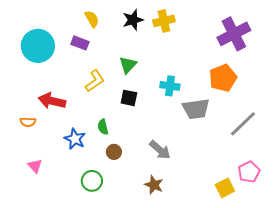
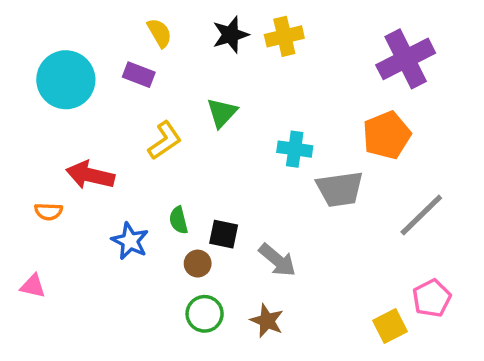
black square: (129, 98) -> (224, 234), moved
pink triangle: (35, 166) -> (33, 286), moved, turned -35
green circle: (92, 181) -> (205, 314), moved

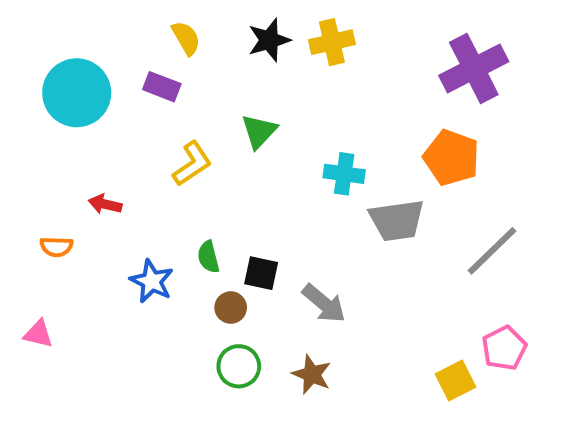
orange pentagon: (387, 135) -> (451, 158), turned -30
red arrow: (90, 175) -> (105, 204), size x0.6

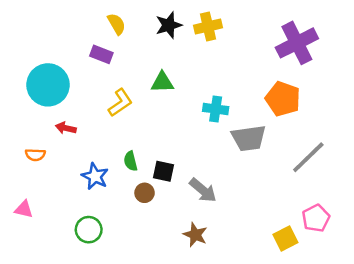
cyan circle: (77, 93) -> (48, 85), moved
green triangle: (259, 131) -> (162, 82), turned 45
green circle: (239, 366) -> (89, 230), moved

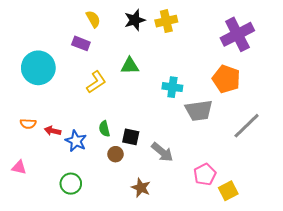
red arrow: (66, 128) -> (53, 131), moved
pink pentagon: (316, 218) -> (205, 174), moved
brown star: (195, 235) -> (141, 188), moved

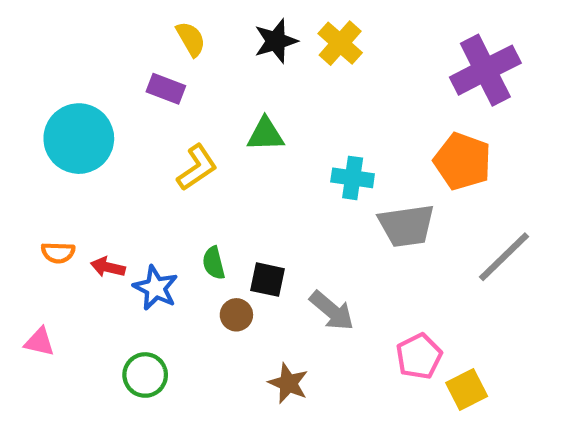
yellow cross: (166, 21) -> (340, 43), turned -35

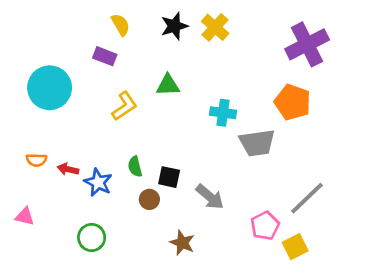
gray line: (504, 257) -> (307, 198), moved

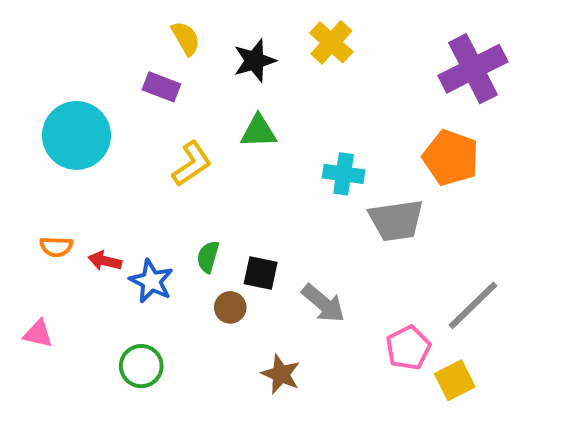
black star: (174, 26) -> (255, 61), moved
green semicircle: (135, 167) -> (208, 257), turned 30

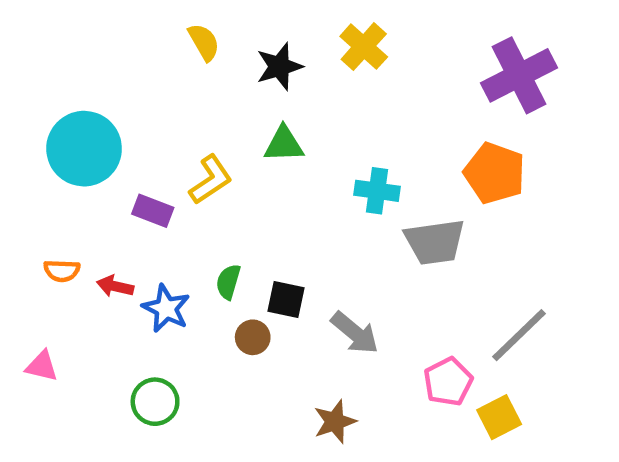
purple rectangle: (161, 87) -> (153, 211), moved
brown star: (281, 374) -> (335, 422), moved, turned 30

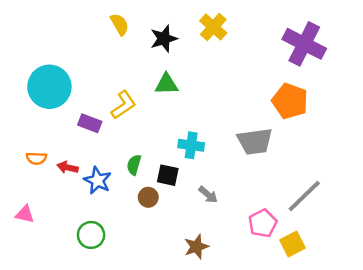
purple cross: (519, 75) -> (304, 44), turned -36
cyan cross: (377, 191) -> (191, 145), moved
gray arrow: (355, 333) -> (208, 195), size x0.7

